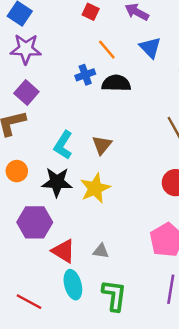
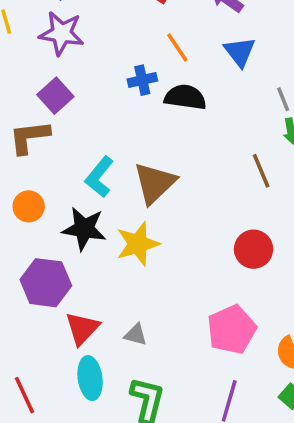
brown triangle: (102, 145) -> (155, 183), size x1.5
red triangle: (63, 251) -> (82, 328), turned 35
red line: (29, 302) -> (24, 395), turned 30

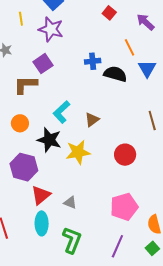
orange line: (177, 47) -> (129, 47), moved
blue triangle: (240, 52) -> (147, 69), moved
brown triangle: (155, 183) -> (92, 120), size x0.6
red circle: (254, 249) -> (125, 155), moved

